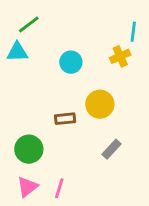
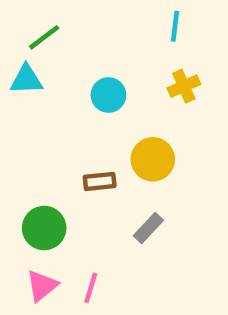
cyan line: (133, 32) -> (175, 26), moved
gray rectangle: (111, 149) -> (148, 228), moved

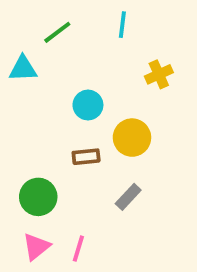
cyan line: (175, 26) -> (122, 25), moved
green line: (44, 37) -> (57, 32), moved
cyan circle: (108, 95) -> (88, 105), moved

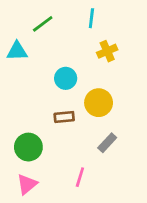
yellow cross: (159, 74) -> (107, 51), moved
gray rectangle: (128, 197) -> (107, 143), moved
pink line: (78, 249) -> (80, 177), moved

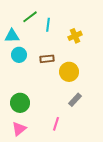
cyan line: (91, 18) -> (48, 25), moved
cyan circle: (66, 78) -> (19, 55), moved
brown rectangle: (64, 117) -> (47, 59), moved

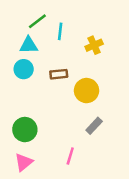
cyan triangle: (12, 36) -> (29, 45), moved

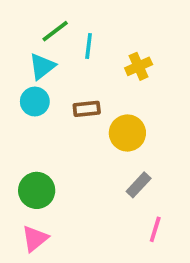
cyan triangle: (29, 45) -> (42, 66), turned -36
pink line: (70, 156) -> (155, 229), moved

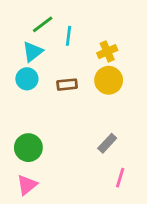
yellow circle: (127, 133) -> (109, 80), moved

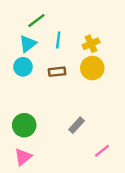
cyan line: (68, 36) -> (58, 40), moved
gray rectangle: (107, 143) -> (76, 125), moved
pink line: (120, 178) -> (102, 151), turned 35

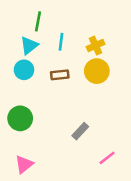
green line: (36, 21) -> (38, 21), turned -42
green circle: (24, 125) -> (20, 118), moved

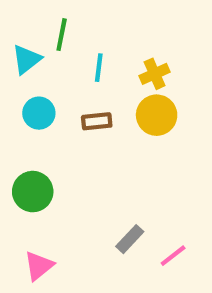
cyan triangle: (29, 46) -> (27, 59), moved
gray rectangle: (80, 131) -> (130, 239), moved

